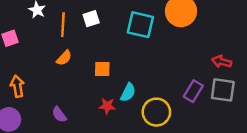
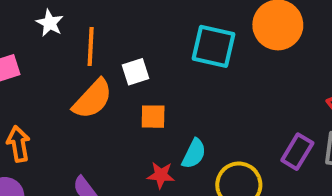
white square: (91, 19) -> (135, 72), moved
orange semicircle: (64, 58) -> (93, 99), size x1.6

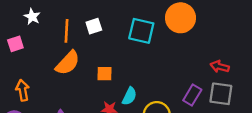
white star: (50, 23) -> (32, 17), moved
white square: (135, 72) -> (94, 26), moved

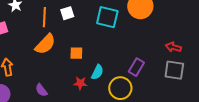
purple rectangle: (192, 95) -> (136, 67), moved

